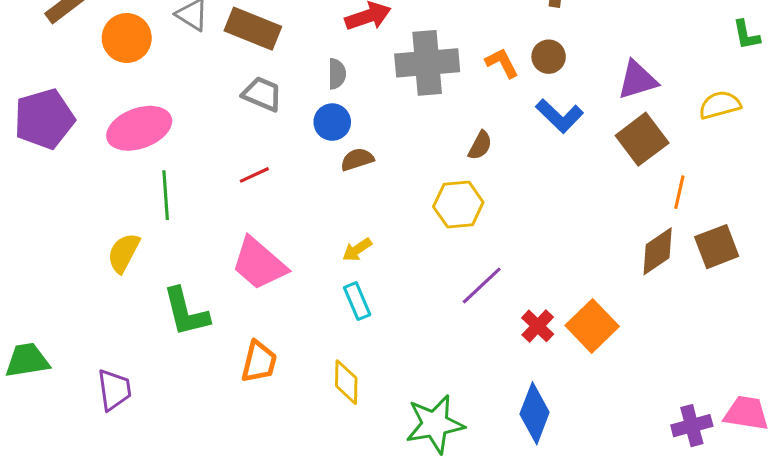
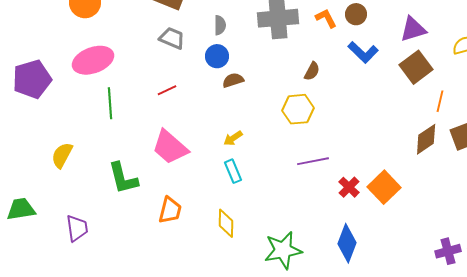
purple pentagon: (44, 119) -> (32, 79), moved
yellow semicircle: (124, 253) -> (62, 155), moved
purple line: (482, 286) -> (313, 161), turned 32

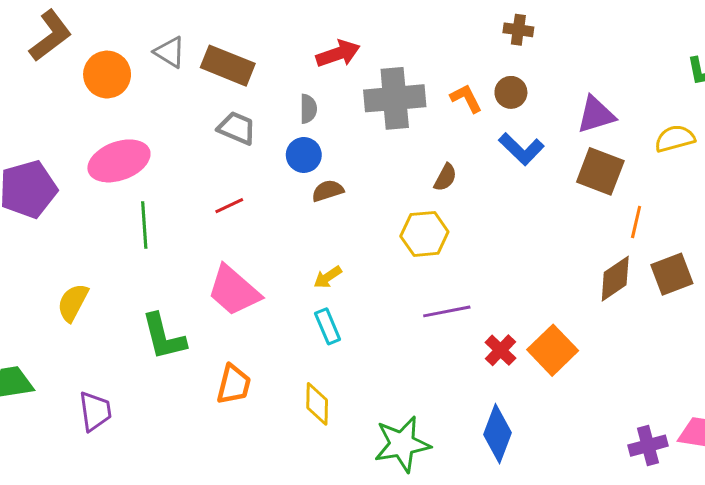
brown square: (416, 67) -> (600, 171), turned -32

